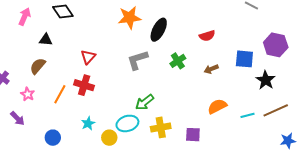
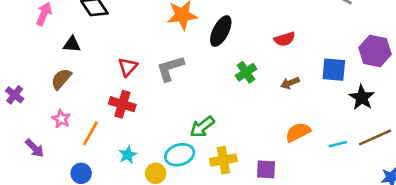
gray L-shape: (138, 60) -> (170, 68), moved
pink star: (28, 94) -> (61, 119), moved
orange line: (60, 94) -> (90, 133), moved

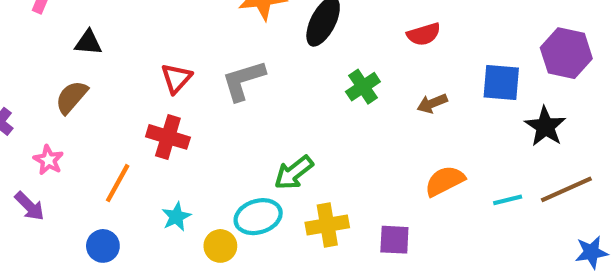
pink star: (61, 119) -> (48, 160), moved

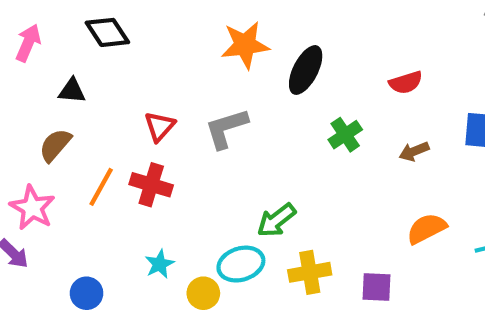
pink star: (48, 160) -> (32, 208), size x1.5
orange line: (118, 183) -> (101, 187), moved

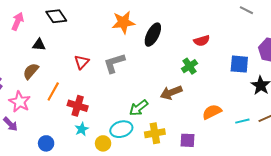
green cross: (345, 135) -> (189, 66), moved
brown arrow: (414, 151) -> (171, 93), moved, size x1.5
red cross: (151, 185) -> (78, 106), moved

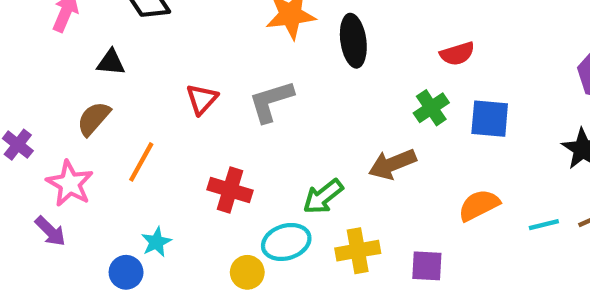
black ellipse: (153, 35) -> (353, 41), turned -35
blue square: (239, 64) -> (490, 119), moved
red cross: (78, 106) -> (230, 190), moved
cyan star: (82, 129) -> (156, 242), moved

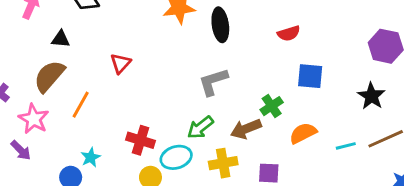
gray L-shape: (271, 101) -> (213, 82), moved
green cross: (431, 108) -> (272, 106), moved
brown semicircle: (94, 119) -> (49, 76), size x1.4
brown arrow: (392, 164) -> (246, 129), moved
red cross: (230, 190) -> (140, 140), moved

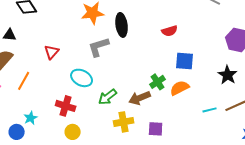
gray L-shape: (213, 82) -> (99, 47), moved
orange semicircle: (303, 133) -> (180, 88), moved
cyan ellipse: (176, 157) -> (82, 78), moved, turned 45

